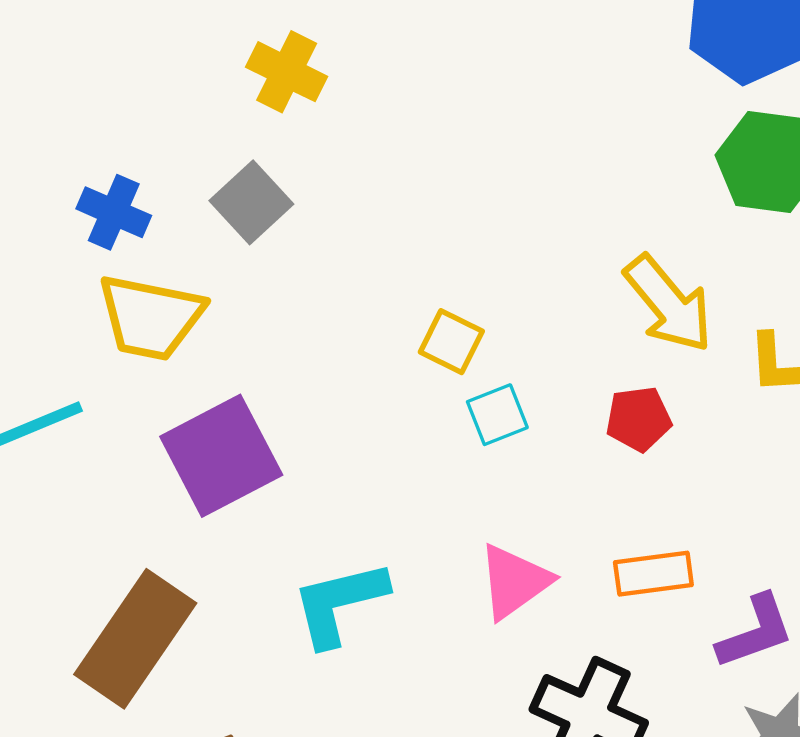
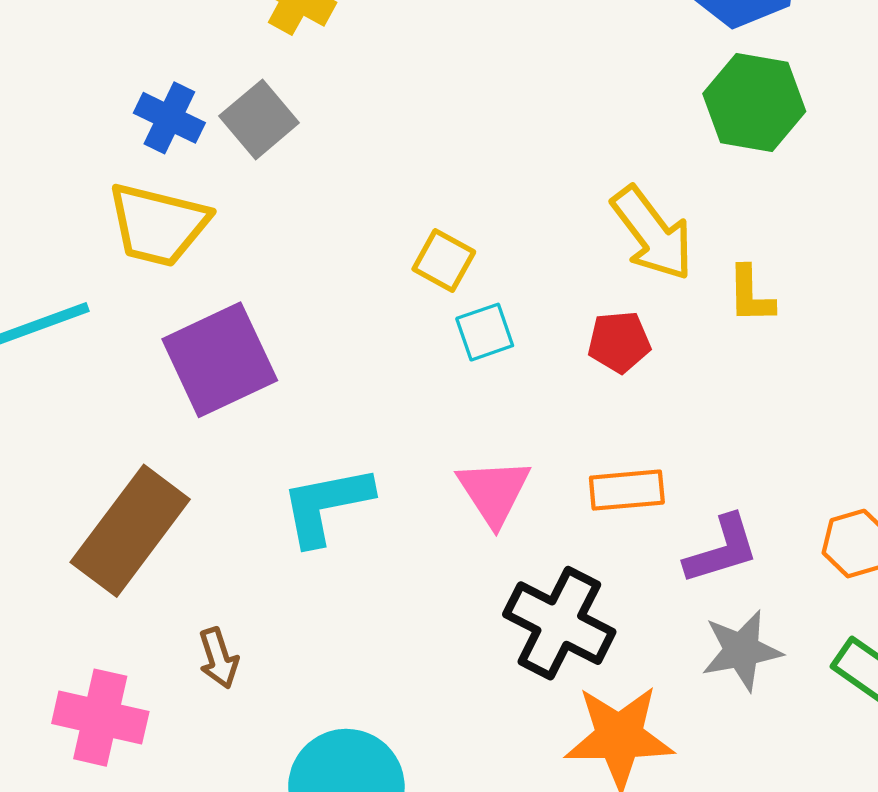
blue cross: (114, 212) -> (169, 118), moved
pink triangle: (514, 581) -> (494, 492), turned -30

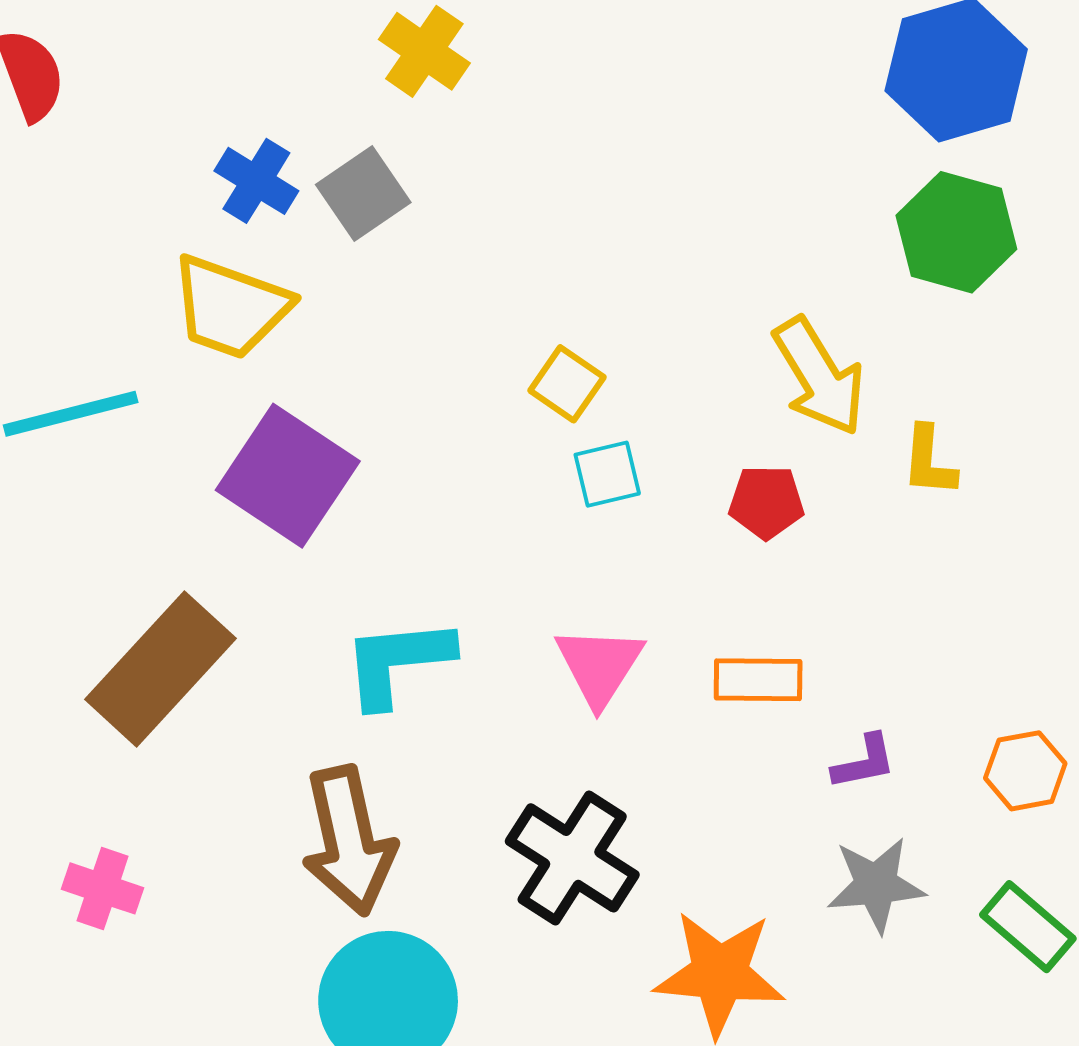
purple square: (220, 360) -> (288, 476), turned -37
purple L-shape: (722, 550) -> (864, 762), size x0.7
black cross: (559, 623) -> (572, 858), moved
brown arrow: (219, 658) -> (349, 841), moved, size x2.0
pink cross: (100, 718) -> (103, 888), size x0.7

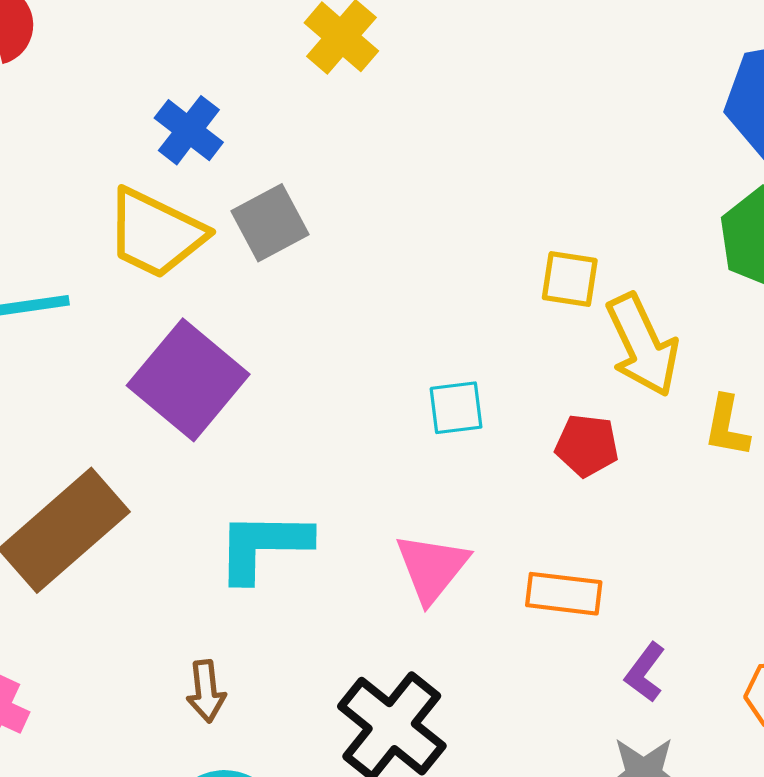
gray square: (363, 194) -> (270, 223), moved
yellow square: (567, 384) -> (570, 279), moved, turned -32
purple L-shape: (864, 762) -> (645, 672), turned 132
brown arrow: (349, 841) -> (206, 691), size x0.5

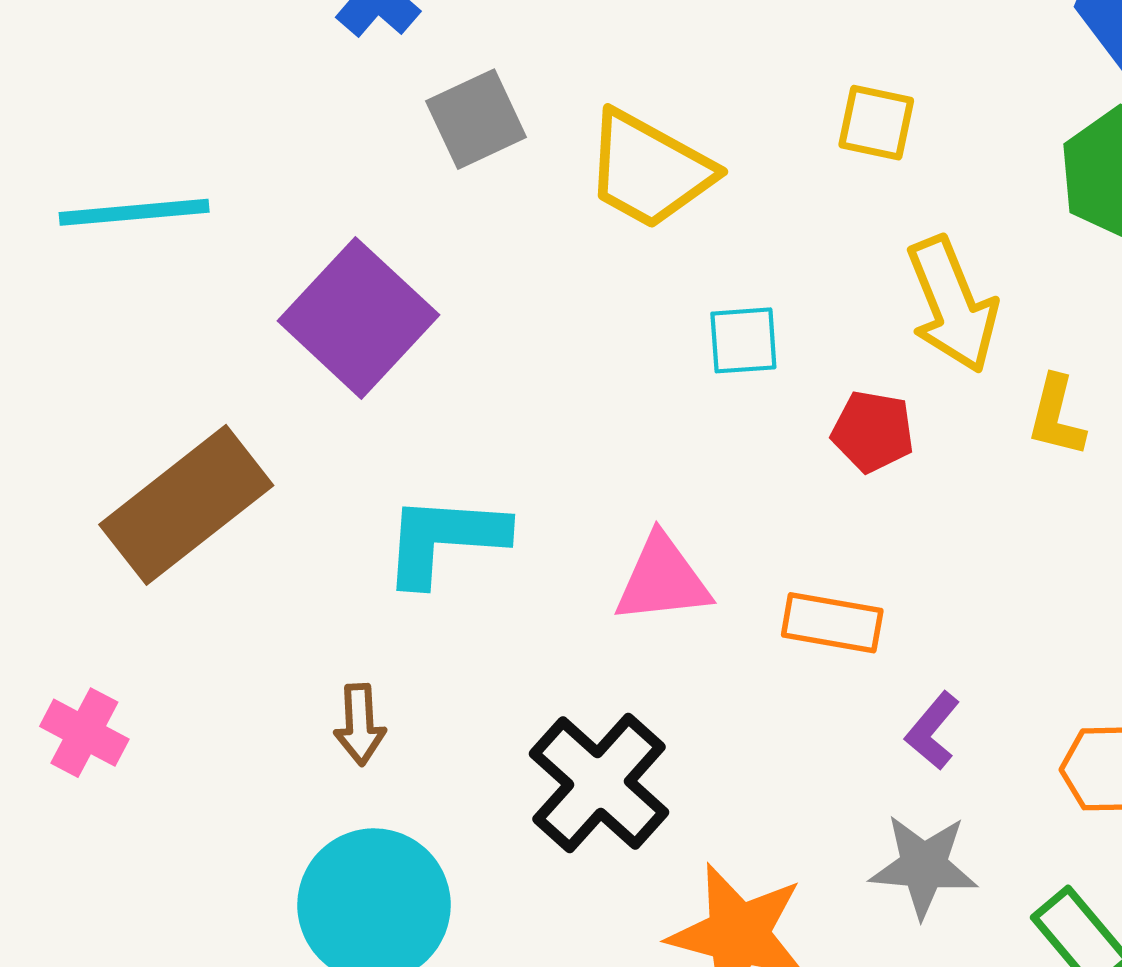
yellow trapezoid: (155, 234) -> (649, 170), moved
yellow square: (570, 279) -> (876, 123), moved
cyan square: (456, 408) -> (743, 340), moved
pink triangle: (432, 568) -> (662, 579), turned 42

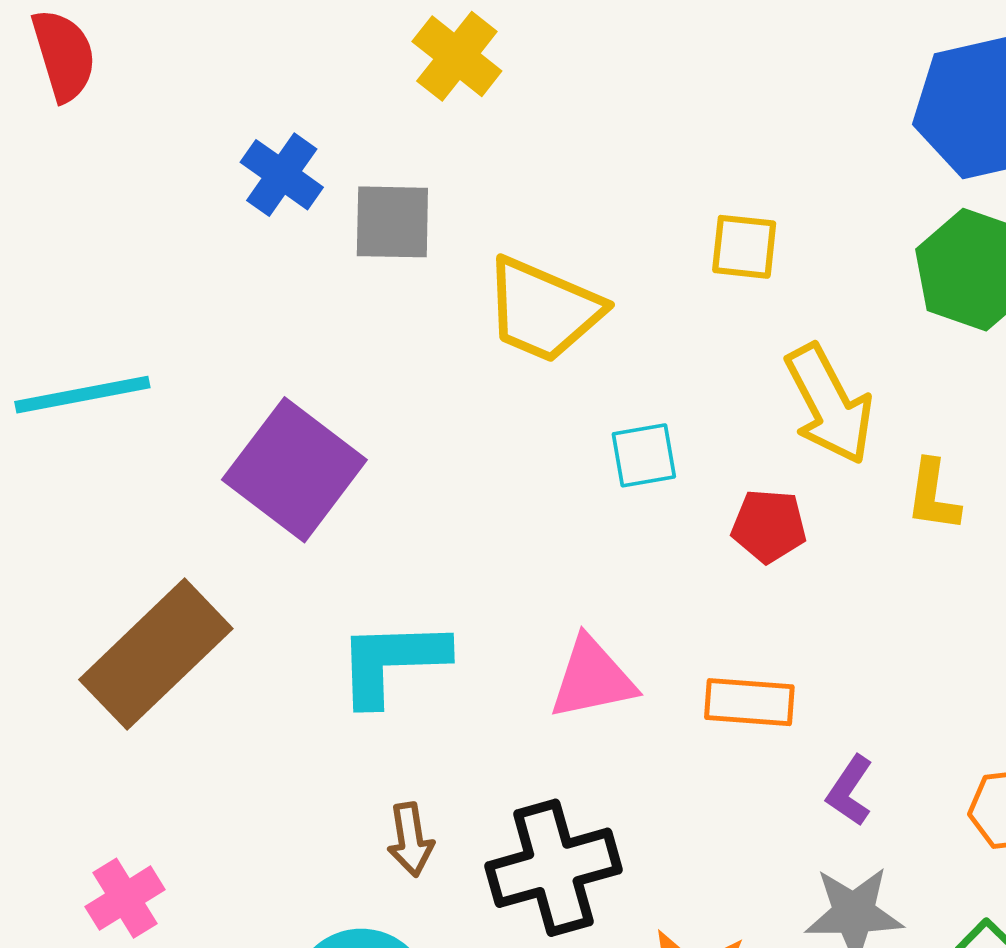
gray square: (476, 119) -> (392, 222), moved, turned 32
brown arrow: (360, 724) -> (410, 840), moved
pink cross: (84, 733) -> (125, 898), moved, turned 36
black cross: (599, 783) -> (553, 868), turned 38

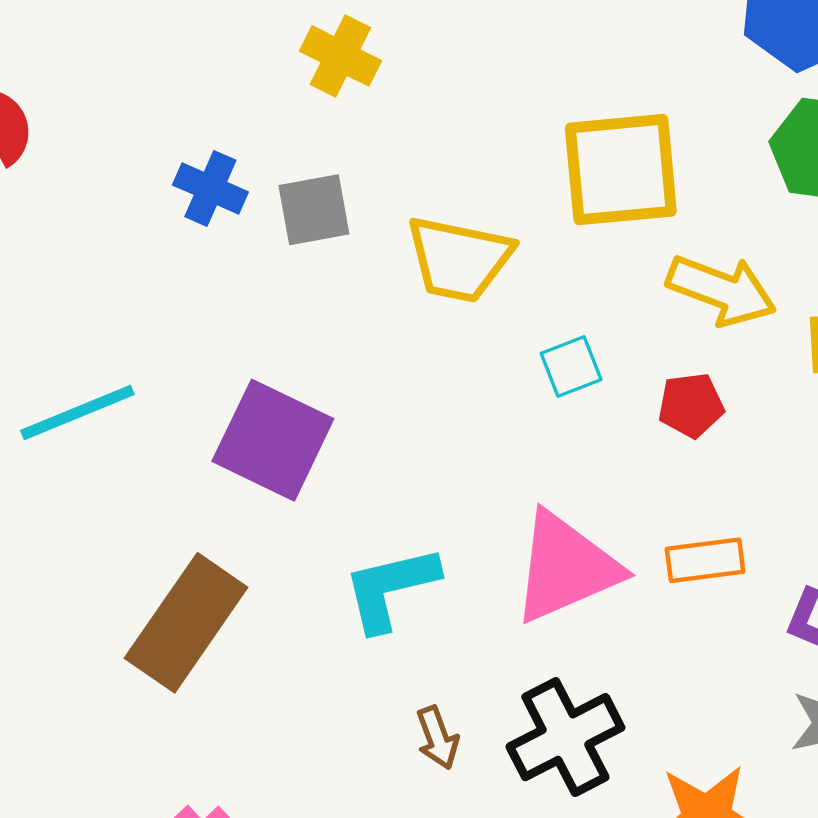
yellow square: (744, 247) -> (621, 170), size x2.0
yellow arrow: (829, 404) -> (721, 290), turned -30
pink triangle: (592, 678) -> (566, 567), size x1.5

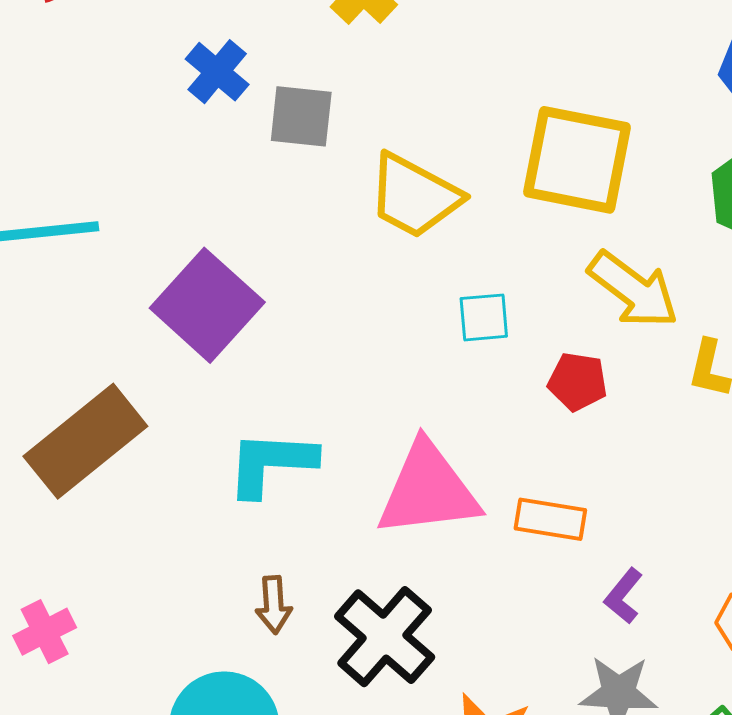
black cross: (565, 737) -> (385, 637), turned -38

